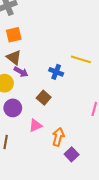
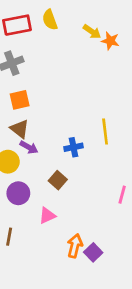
yellow line: (81, 59) -> (105, 131), turned 66
blue cross: (56, 72) -> (74, 147), turned -32
orange arrow: (58, 137) -> (75, 246), moved

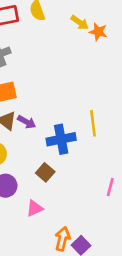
purple arrow: (29, 147) -> (27, 122), moved
blue cross: (74, 147) -> (61, 139), size x1.5

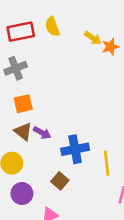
orange star: (98, 32) -> (110, 47), turned -30
yellow line: (93, 123) -> (107, 163), moved

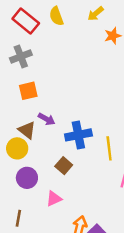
red rectangle: (21, 32) -> (26, 21), turned 50
yellow arrow: (93, 38) -> (96, 14), moved, turned 105
brown triangle: (23, 132) -> (27, 130), moved

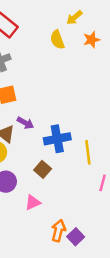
yellow semicircle: (56, 16) -> (57, 40), moved

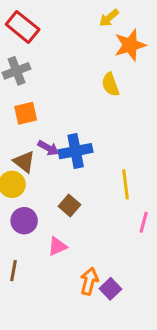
yellow semicircle: (57, 40) -> (110, 84), moved
orange star: (92, 40) -> (130, 45), size x1.5
blue cross: (57, 139) -> (76, 151), moved

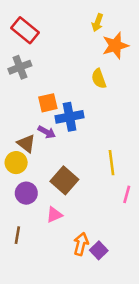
yellow arrow: (109, 18) -> (97, 23), turned -30
orange square: (26, 113) -> (48, 103), moved
blue cross: (76, 151) -> (70, 117), moved
brown square: (70, 206) -> (64, 180), size x1.5

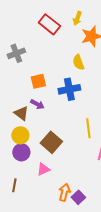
red rectangle: (25, 30) -> (49, 24), moved
blue cross: (70, 117) -> (69, 89), moved
yellow circle: (16, 163) -> (20, 135), moved

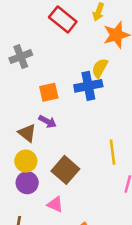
yellow semicircle: (78, 62) -> (100, 68), turned 49
blue cross: (69, 89) -> (88, 86), moved
pink triangle: (43, 169) -> (55, 204), turned 48

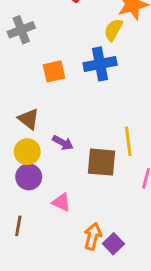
yellow semicircle: (100, 68) -> (113, 30), moved
purple arrow: (48, 122) -> (63, 143), moved
brown square: (65, 170) -> (102, 162), moved, turned -36

